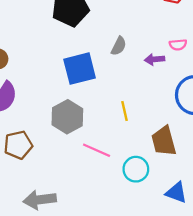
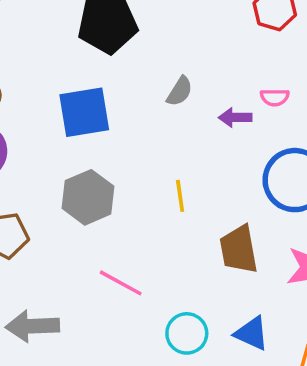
blue square: (80, 69) -> (84, 112), moved
pink line: (97, 150) -> (121, 283), moved
cyan circle: (136, 169) -> (187, 333), moved

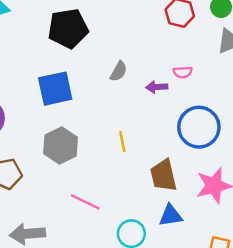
blue triangle: (252, 333) -> (171, 216), moved, turned -30

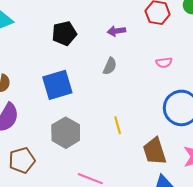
black pentagon: (68, 29) -> (64, 33), size x0.7
purple arrow: (157, 87) -> (116, 31), moved

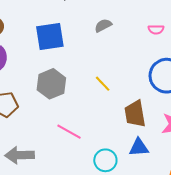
gray semicircle: (110, 66) -> (103, 25), turned -150
yellow line: (118, 125) -> (103, 84), turned -36

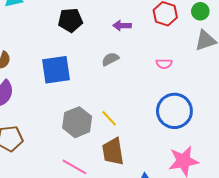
gray hexagon: (51, 84) -> (77, 122), moved
brown trapezoid: (135, 114) -> (113, 151), moved

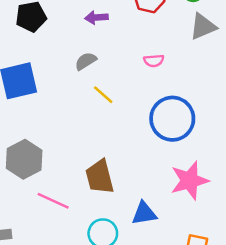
yellow line: (109, 118) -> (103, 95), moved
gray hexagon: (77, 122) -> (24, 159), moved

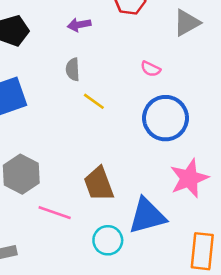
gray semicircle: (86, 61) -> (73, 69), turned -55
pink semicircle: (154, 61) -> (151, 69), moved, turned 36
blue triangle: (144, 213) -> (147, 216), size x1.5

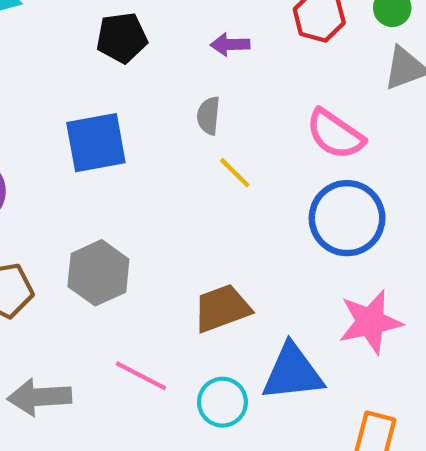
pink semicircle: (151, 69) -> (335, 134), size x1.8
brown trapezoid: (99, 184) -> (222, 308), turned 81
pink line: (55, 213) -> (141, 376), moved

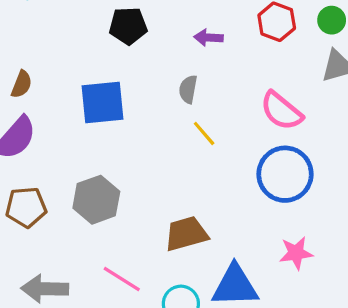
pink star: (370, 322) -> (296, 253), size x0.7

